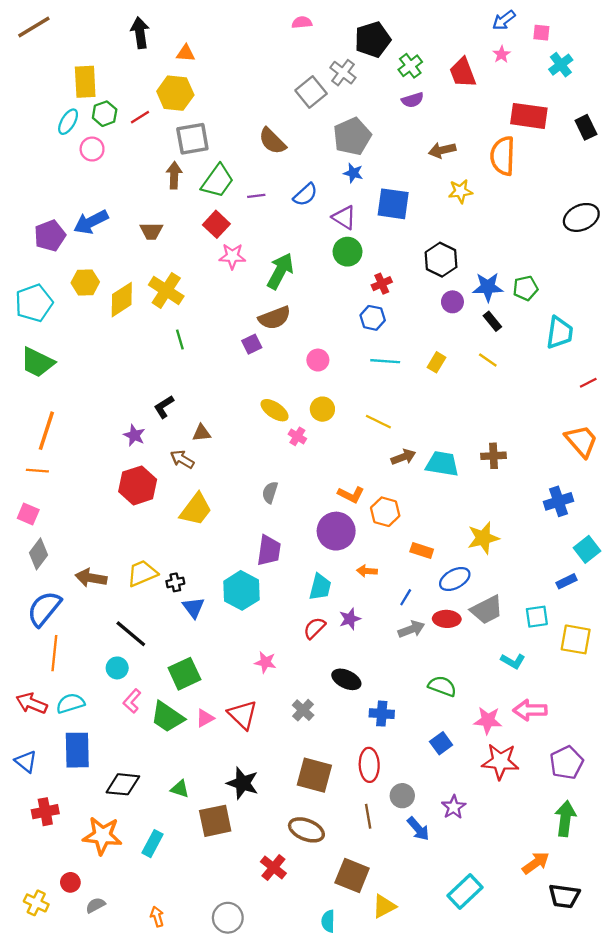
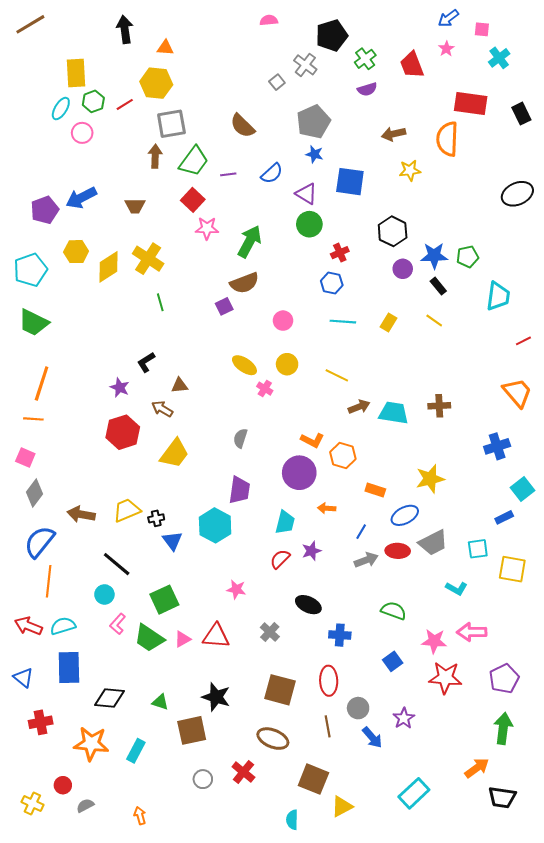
gray square: (311, 92) -> (277, 82), size x0.6
red triangle: (243, 715) -> (216, 636), turned -40
gray circle: (228, 918) -> (203, 779), moved, size x0.7

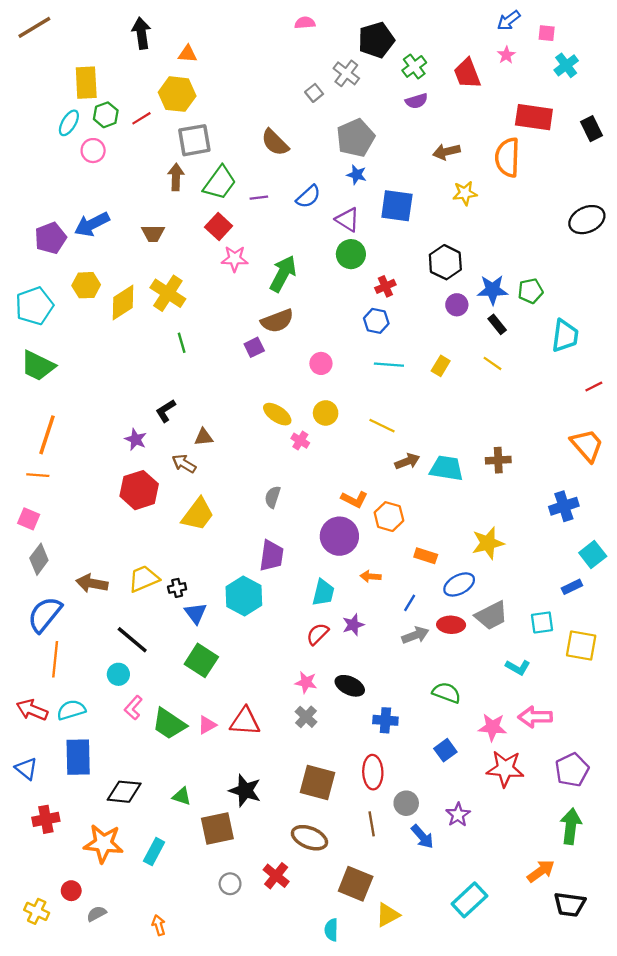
pink star: (236, 589) -> (306, 682), moved
green square: (164, 600) -> (201, 660), moved, turned -32

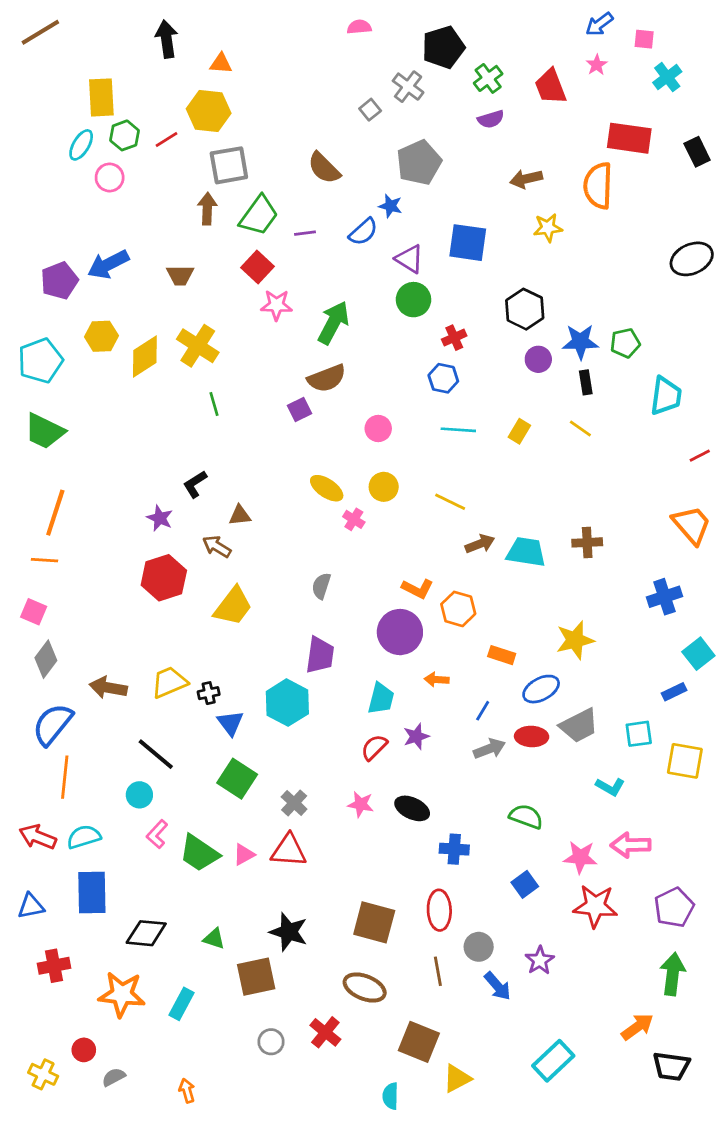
blue star: (357, 175) -> (390, 206), moved
black rectangle: (497, 324) -> (586, 382), turned 30
gray cross: (306, 717) -> (294, 803), moved
blue triangle: (26, 769) -> (31, 906), turned -50

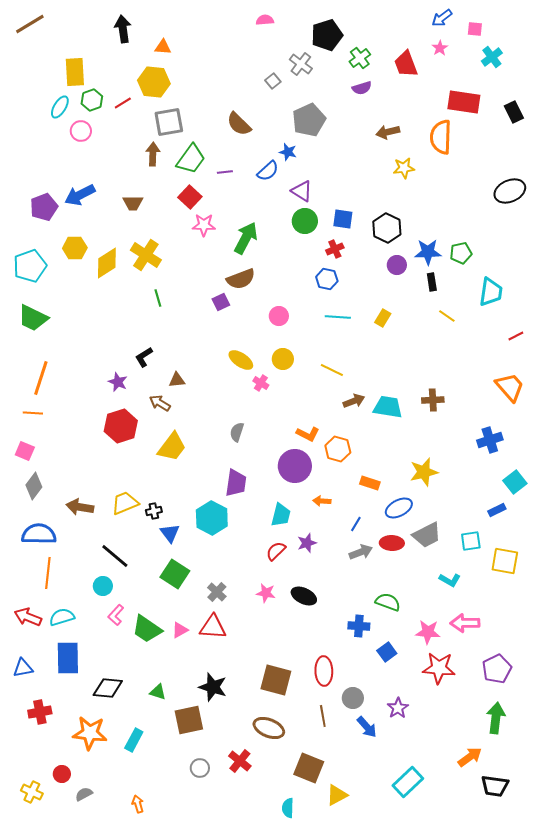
blue square: (468, 243) -> (343, 219), moved, size x0.7
yellow line: (580, 428) -> (447, 316), moved
blue semicircle: (53, 724) -> (39, 534), turned 52
blue cross: (454, 849) -> (359, 626), moved

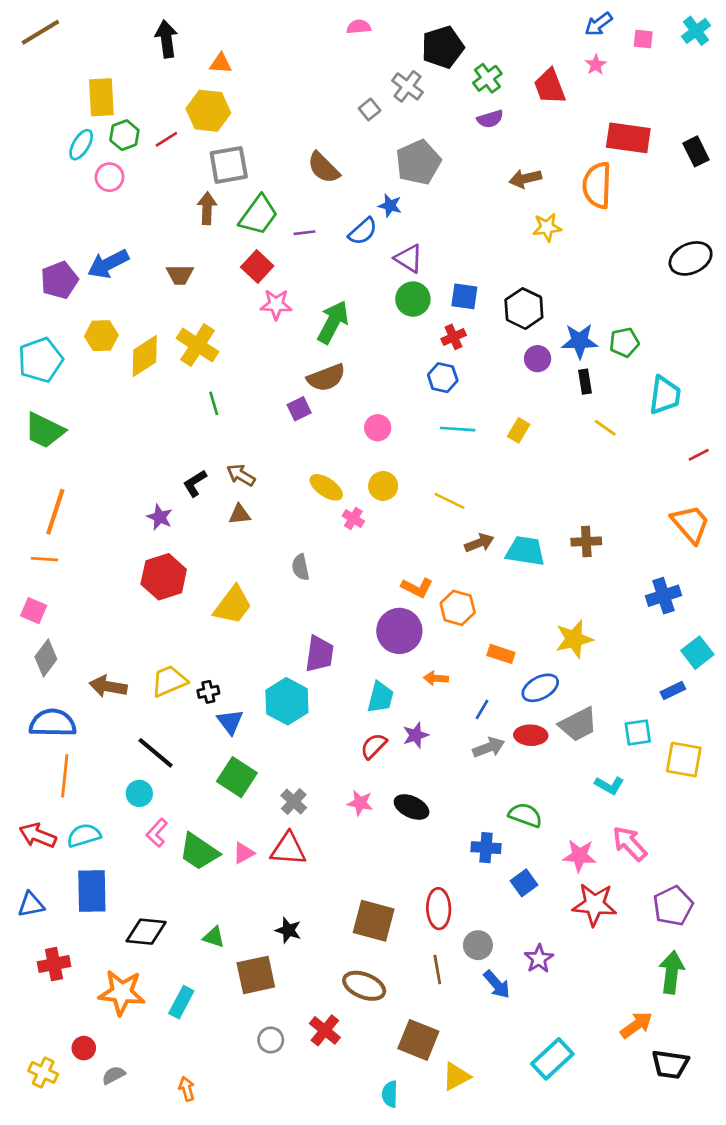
cyan cross: (492, 57) -> (696, 31), moved
brown arrow: (160, 403) -> (241, 475), moved
gray semicircle: (237, 432) -> (300, 567), moved, turned -30
pink arrow: (465, 623) -> (630, 844), turned 48
black star: (213, 687) -> (288, 930), size x0.7

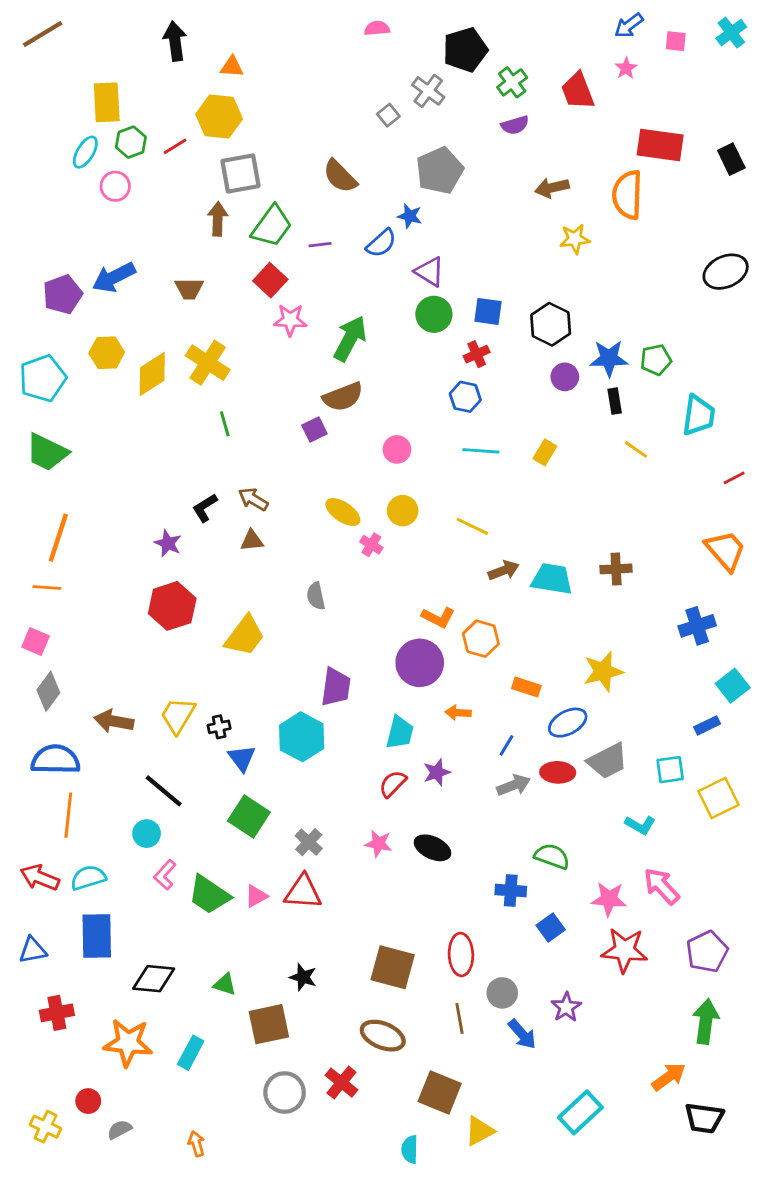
yellow trapezoid: (169, 681) -> (178, 715), turned -36
yellow square: (684, 760) -> (718, 798), turned -36
gray circle: (271, 1040) -> (285, 1093), size x1.5

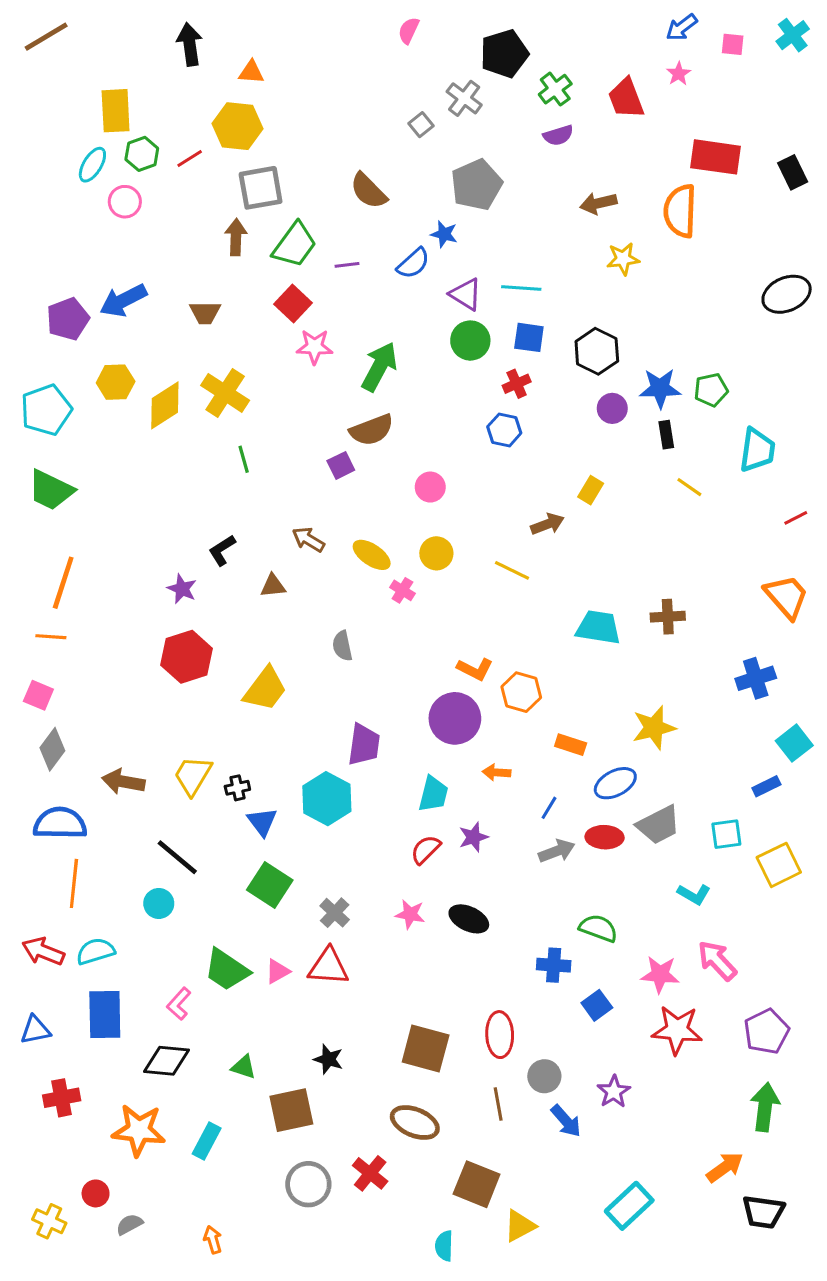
pink semicircle: (377, 28) -> (409, 30), turned -60
cyan line: (481, 451) -> (521, 288), moved
brown arrow: (253, 499) -> (308, 539), moved
brown arrow: (504, 570) -> (547, 524), moved
pink L-shape: (165, 875) -> (179, 1004), moved

